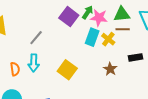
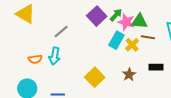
green triangle: (122, 14) -> (139, 21), moved
orange semicircle: (15, 69) -> (35, 59), turned 80
yellow square: (67, 70) -> (95, 77), moved

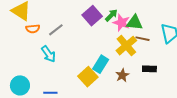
cyan rectangle: (116, 40) -> (101, 64), moved
yellow cross: (132, 45) -> (126, 46), size x1.5
cyan arrow: (55, 56) -> (49, 54), turned -48
orange semicircle: (35, 59) -> (33, 29), moved

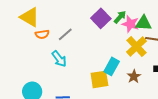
yellow square: (88, 77) -> (99, 79), turned 36

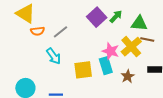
pink star: (130, 24) -> (111, 51), moved
cyan rectangle: (112, 66) -> (106, 66), turned -48
yellow square: (99, 79) -> (83, 70), moved

